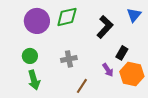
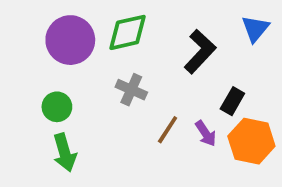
gray cross: (69, 59) -> (131, 90), moved, turned 35
brown line: (82, 86) -> (168, 130), moved

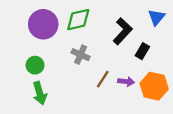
black rectangle: (232, 101) -> (142, 51), moved
purple arrow: (206, 133) -> (126, 81), turned -49

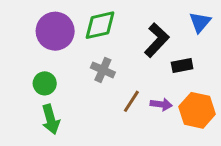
black rectangle: (142, 51) -> (182, 65), turned 49

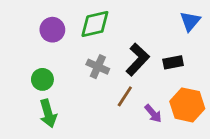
purple circle: (55, 31) -> (52, 30), size x0.7
black L-shape: (157, 40) -> (138, 60), moved
purple arrow: (161, 104) -> (153, 113), moved, turned 42

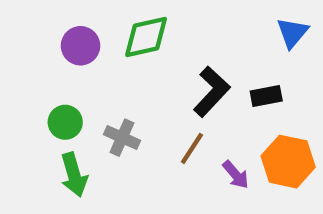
gray cross: (98, 67) -> (122, 138), moved

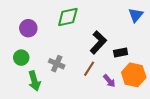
purple circle: (80, 46) -> (28, 28), moved
black rectangle: (266, 96) -> (121, 53), moved
green circle: (65, 122) -> (21, 58), moved

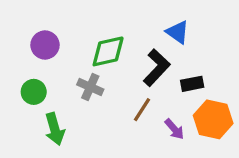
blue triangle: (136, 15) -> (178, 32), moved, turned -35
green diamond: (68, 17) -> (108, 51), moved
gray cross: (57, 64) -> (90, 87), moved

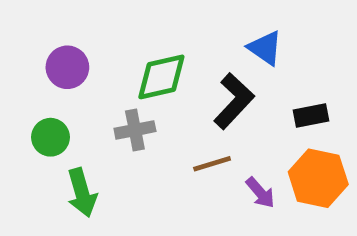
black rectangle: (192, 84) -> (311, 116), moved
gray cross: (90, 87) -> (135, 130), turned -35
brown line: (142, 110) -> (212, 164), turned 40

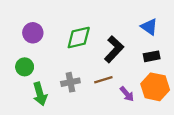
blue triangle: (265, 48) -> (149, 27), moved
gray cross: (135, 130) -> (70, 82), moved

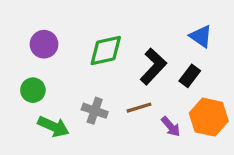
black rectangle: (152, 56) -> (190, 76), moved, turned -42
gray cross: (70, 82) -> (95, 111), turned 30
green arrow: (40, 94) -> (54, 127), turned -50

